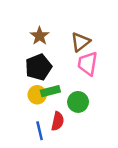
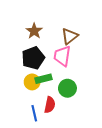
pink trapezoid: (88, 64) -> (62, 56), moved

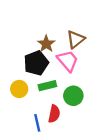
brown star: (34, 31) -> (46, 44), moved
pink trapezoid: (62, 56) -> (68, 61), turned 130
yellow circle: (32, 82) -> (19, 89), moved

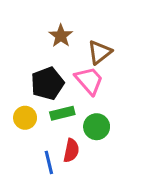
brown star: (46, 44) -> (61, 36), moved

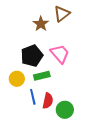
brown triangle: (100, 52) -> (62, 14), moved
green circle: (97, 127) -> (65, 110), moved
blue line: (49, 162) -> (33, 97), moved

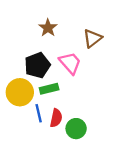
brown triangle: (62, 14) -> (92, 38), moved
yellow circle: (17, 79) -> (20, 92), size x1.5

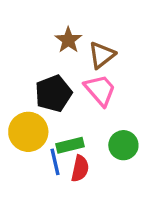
brown triangle: (92, 38) -> (102, 55), moved
green rectangle: (49, 89) -> (70, 145), moved
green circle: (76, 129) -> (123, 145), moved

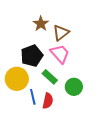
green rectangle: (70, 145) -> (50, 77), moved, turned 56

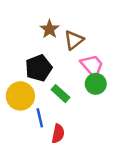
pink trapezoid: (60, 54) -> (92, 66), moved
green circle: (74, 87) -> (96, 84), moved
red semicircle: (48, 101) -> (58, 134), moved

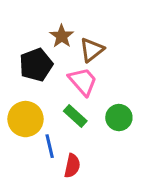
pink trapezoid: (92, 66) -> (83, 81), moved
black pentagon: (39, 68) -> (36, 65), moved
green circle: (96, 84) -> (119, 118), moved

